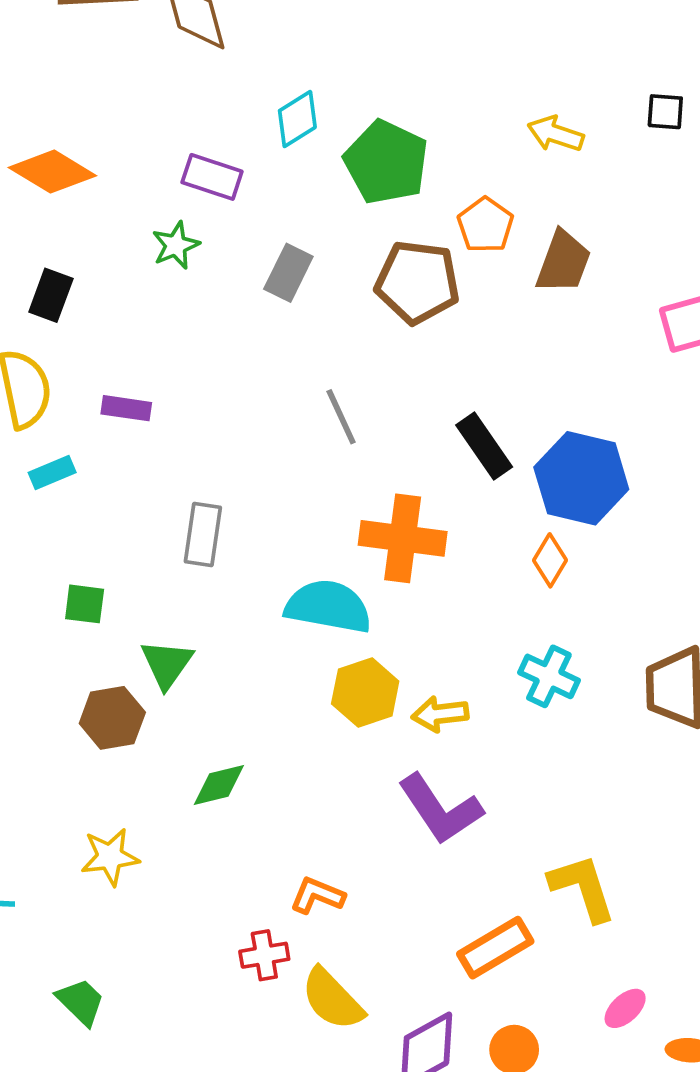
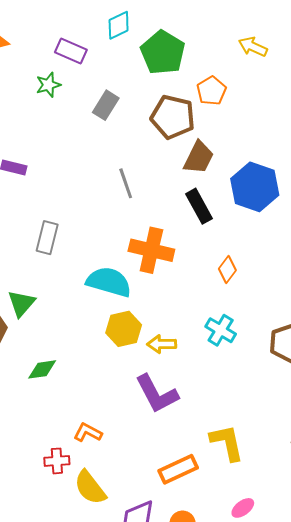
brown trapezoid: (563, 262) -> (199, 158), moved
blue hexagon: (581, 478) -> (255, 187), moved

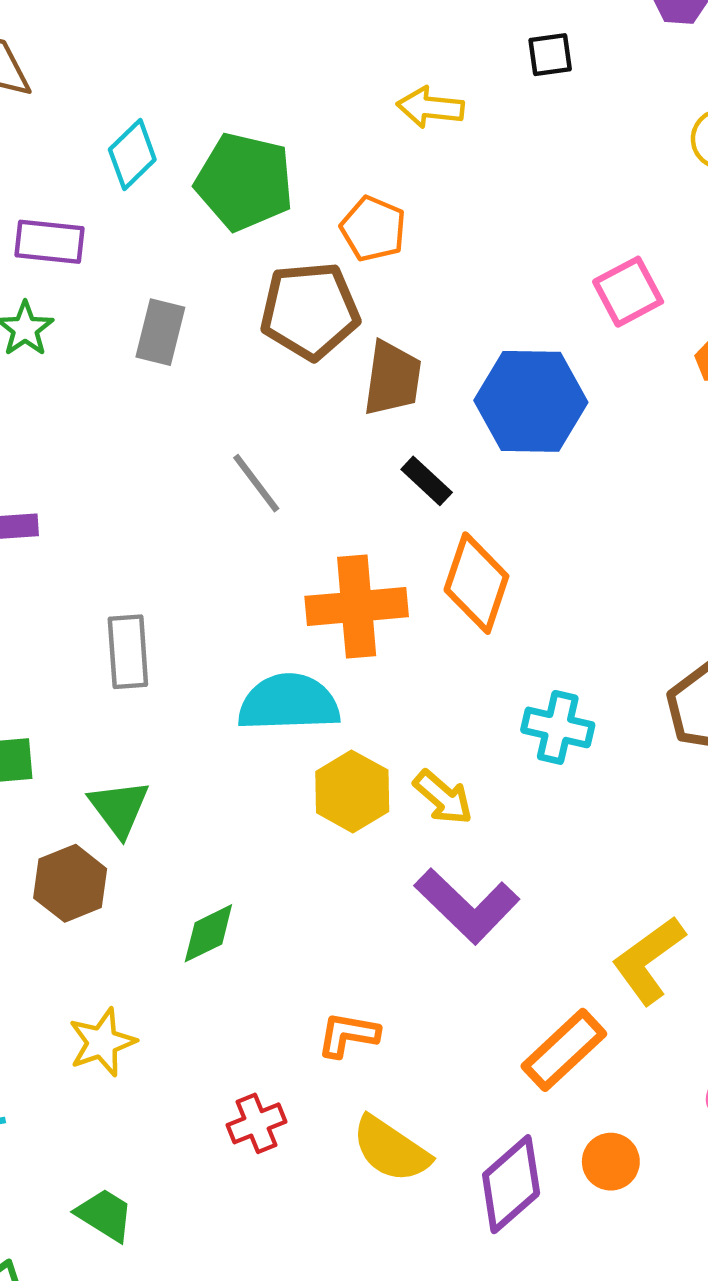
black rectangle: (199, 206) -> (427, 481), size x0.7
orange diamond: (227, 269) -> (476, 583), moved, size x1.6
yellow arrow: (162, 344) -> (443, 797), turned -120
yellow L-shape: (227, 443) -> (649, 960), turned -96
red cross: (57, 461) -> (257, 1123), moved

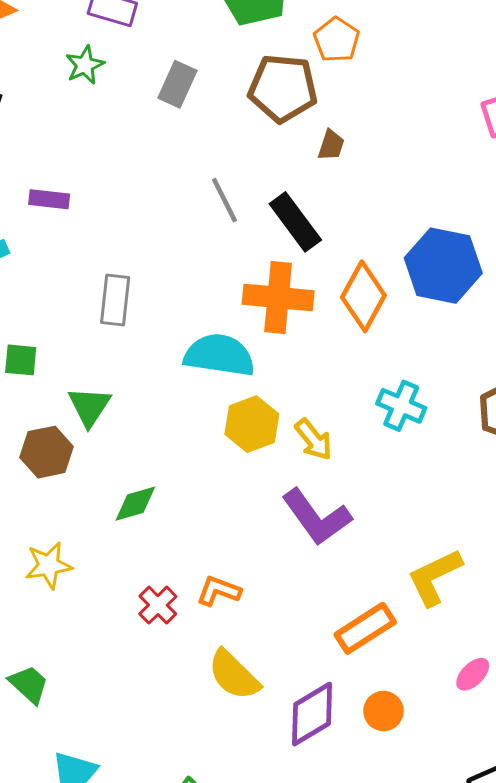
brown trapezoid: (392, 378) -> (331, 145), size x0.6
blue hexagon: (531, 401) -> (443, 266), moved
black rectangle: (427, 481) -> (295, 222), moved, size x1.6
red cross: (257, 1123) -> (158, 605), moved, turned -33

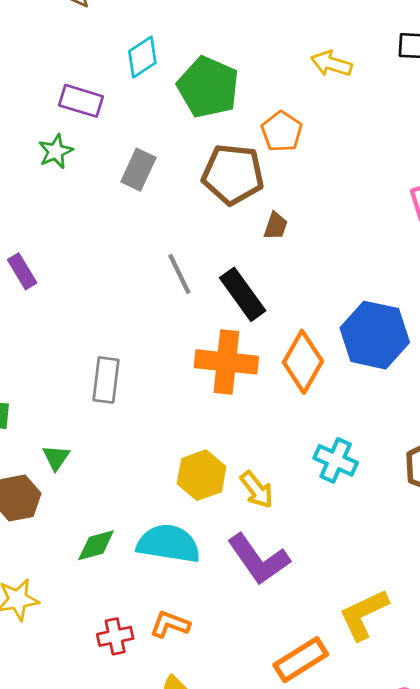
purple rectangle: (49, 199) -> (22, 271), turned 52
gray rectangle: (115, 300) -> (106, 380), moved
cyan semicircle: (219, 355) -> (169, 544), moved
green triangle: (89, 406) -> (56, 458), size x0.7
red cross: (158, 605) -> (115, 636), turned 32

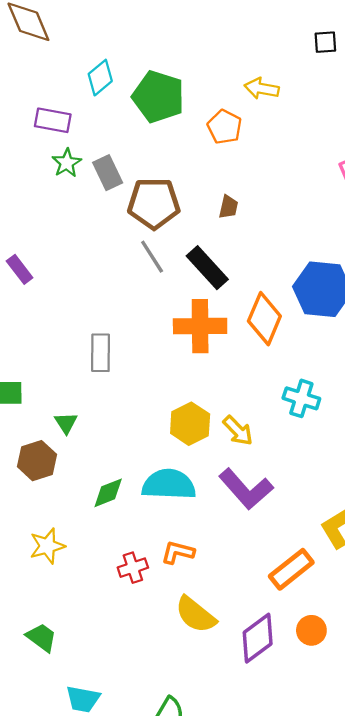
yellow arrow: (331, 64) -> (262, 88), moved
green star: (56, 151) -> (67, 163), moved
gray rectangle: (138, 170) -> (108, 173), turned -44
brown pentagon: (233, 174) -> (154, 203), moved

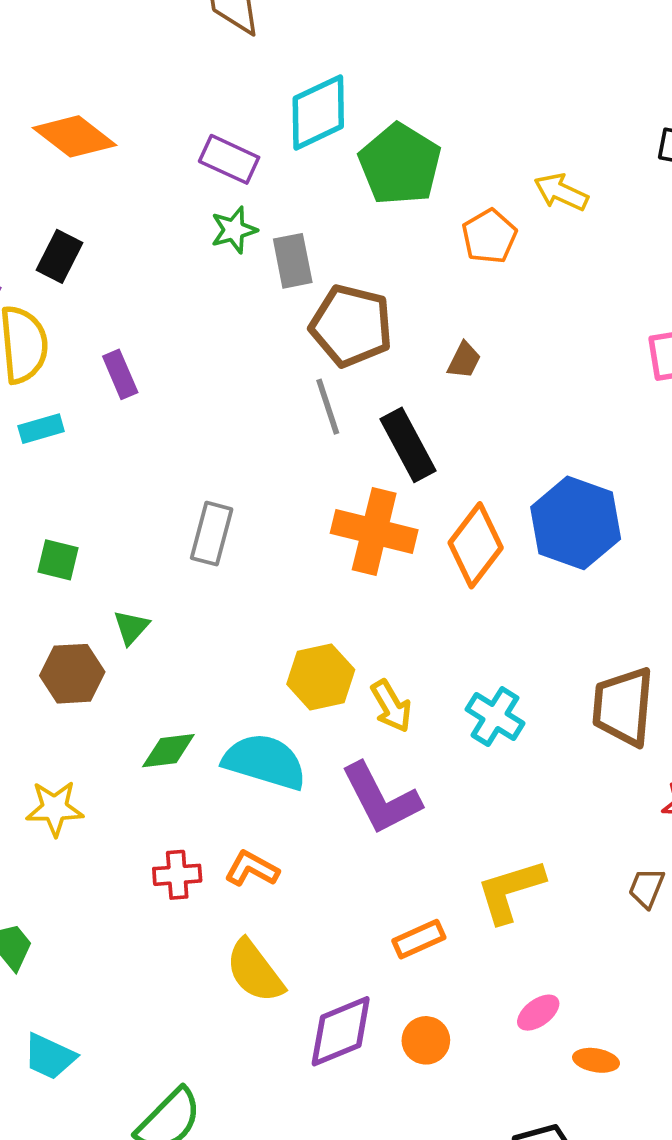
cyan diamond: (100, 78) -> (318, 112), size x1.4
cyan cross: (301, 398) -> (495, 716), moved
orange rectangle: (291, 569) -> (419, 939), size x0.7

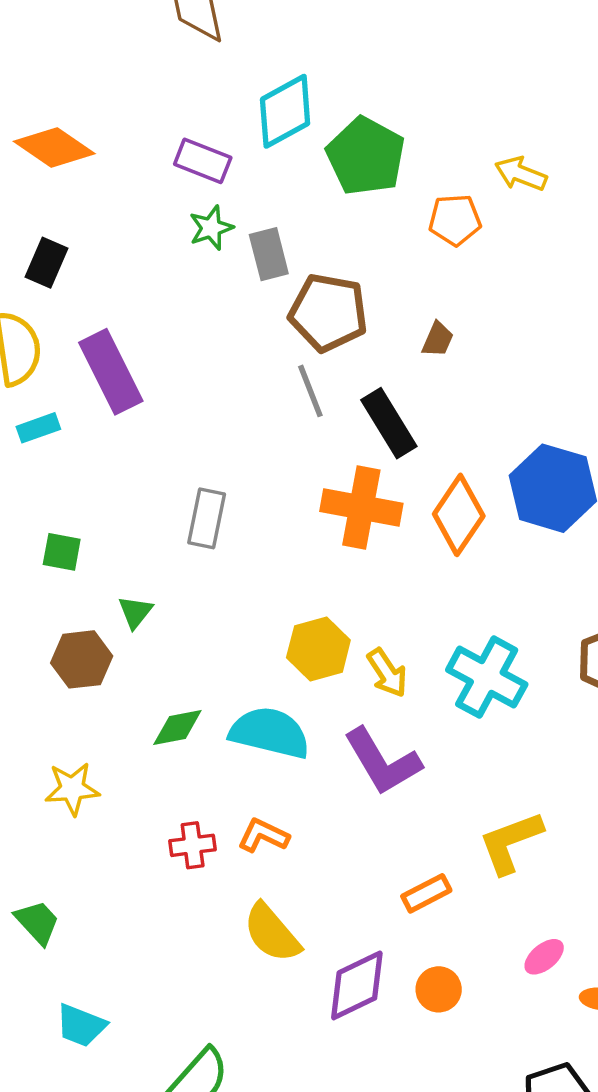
orange pentagon: (489, 236) -> (455, 220), turned 30
purple rectangle: (120, 374) -> (111, 372), size x1.8
cyan cross: (495, 716) -> (487, 677), size x1.4

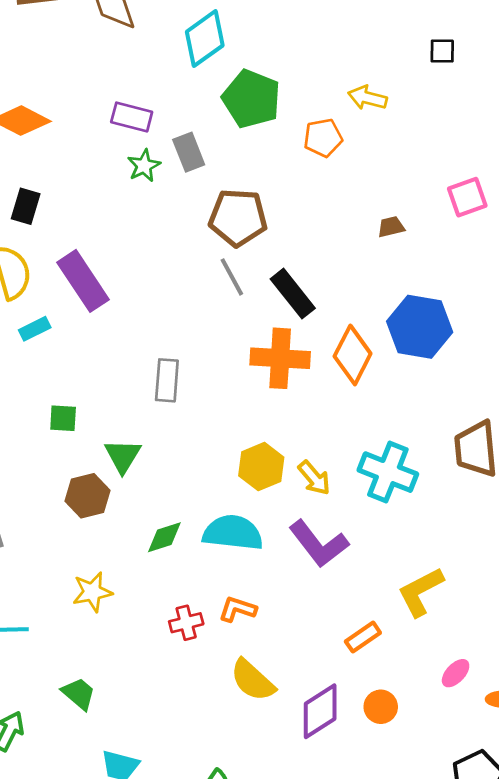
cyan diamond: (285, 111) -> (205, 39), moved
gray rectangle: (269, 254) -> (189, 152), moved
brown trapezoid: (438, 339) -> (391, 227), moved, turned -120
green triangle: (135, 612) -> (123, 456), size x1.4

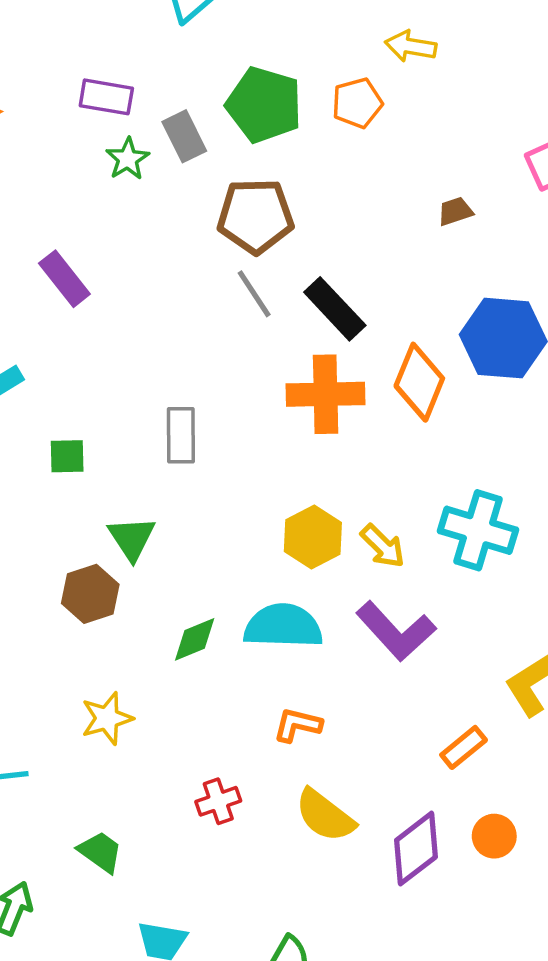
green pentagon: (251, 99) -> (264, 105), moved
purple rectangle: (83, 281) -> (64, 279), moved, size x0.7
green square: (63, 418) -> (67, 456), moved
red cross: (186, 623) -> (218, 801), moved

